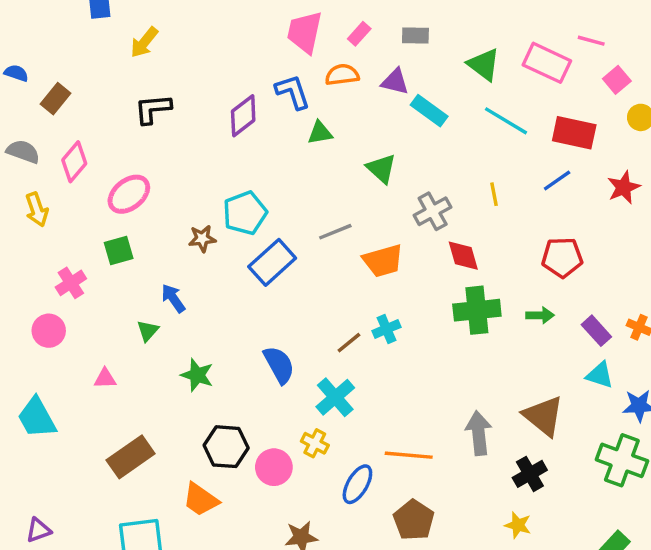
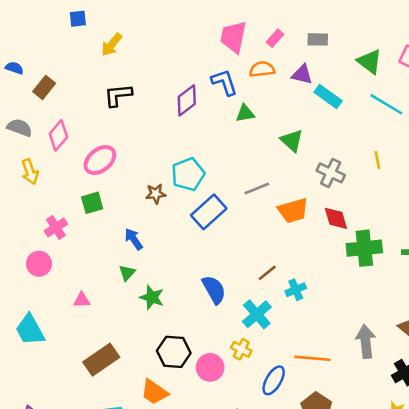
gray cross: (433, 211) -> (331, 173), turned -36
red diamond: (463, 256) -> (336, 218), moved
cyan cross: (386, 329) -> (296, 290), moved
green triangle: (148, 331) -> (127, 273), moved

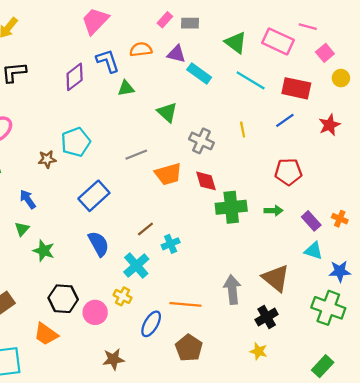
pink trapezoid: (233, 37) -> (95, 21), moved, turned 32
pink rectangle: (275, 38) -> (165, 20), moved
blue rectangle: (209, 212) -> (94, 196), moved

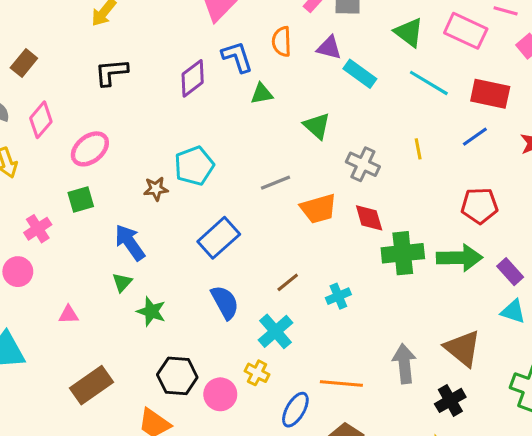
orange semicircle: (141, 49) -> (282, 42), turned -85
blue arrow: (28, 199) -> (130, 242), size x1.4
green arrow: (273, 211) -> (460, 258), size x1.8
cyan cross: (171, 244) -> (338, 296), moved

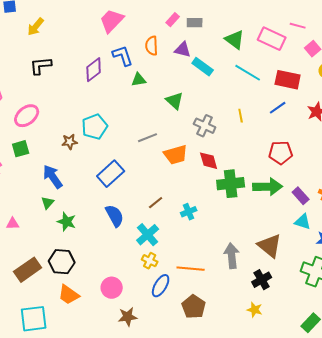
yellow cross: (257, 373) -> (150, 261), moved
black hexagon: (177, 376) -> (62, 262), moved
pink circle: (220, 394) -> (112, 288), moved

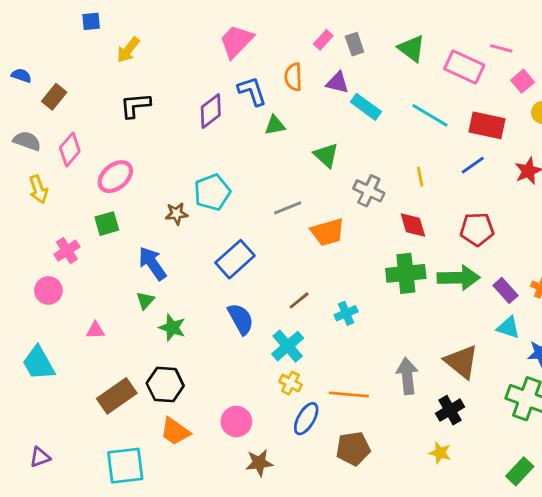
gray rectangle: (195, 23) -> (355, 44), turned 70
green triangle: (235, 40) -> (412, 48), moved
red diamond: (209, 161) -> (413, 225), moved
brown pentagon: (194, 307) -> (353, 449), turned 30

